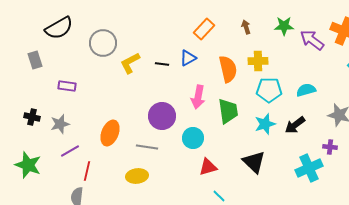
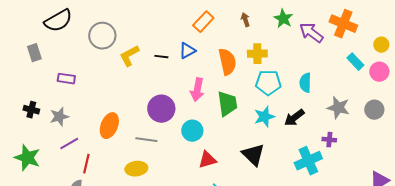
green star: (284, 26) -> (283, 19), turned 30
cyan semicircle: (306, 90) -> (305, 83), turned -72

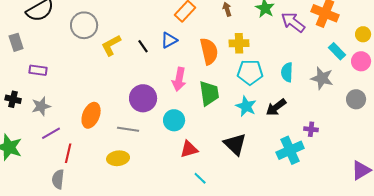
black line: (161, 57) -> (143, 46), turned 48
purple rectangle: (66, 79) -> (38, 70), moved
gray star: (338, 108) -> (322, 78), moved
cyan star: (264, 117) -> (246, 106), turned -30

